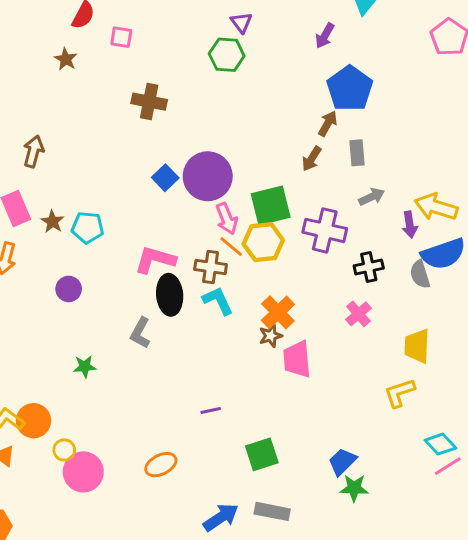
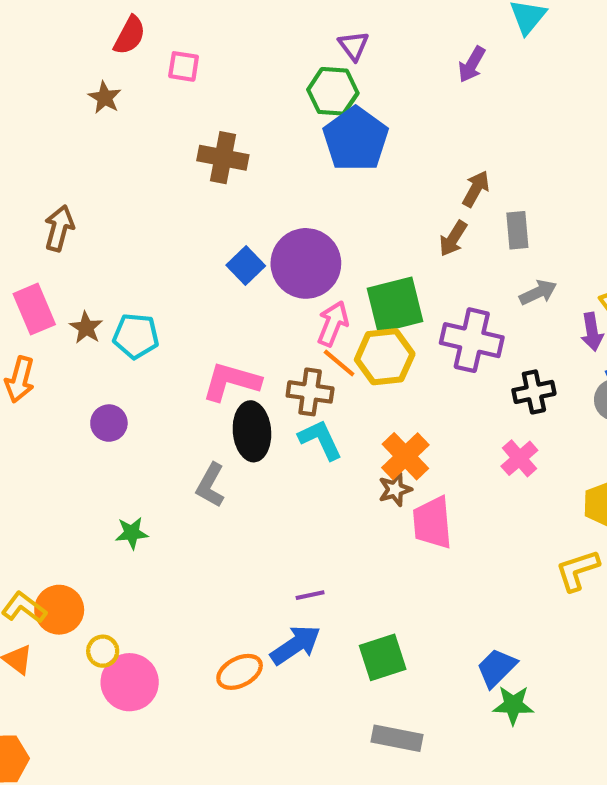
blue pentagon: (350, 88) -> (356, 139), moved
pink arrow: (227, 219) -> (333, 324), turned -136
blue arrow: (221, 517) -> (296, 645), moved

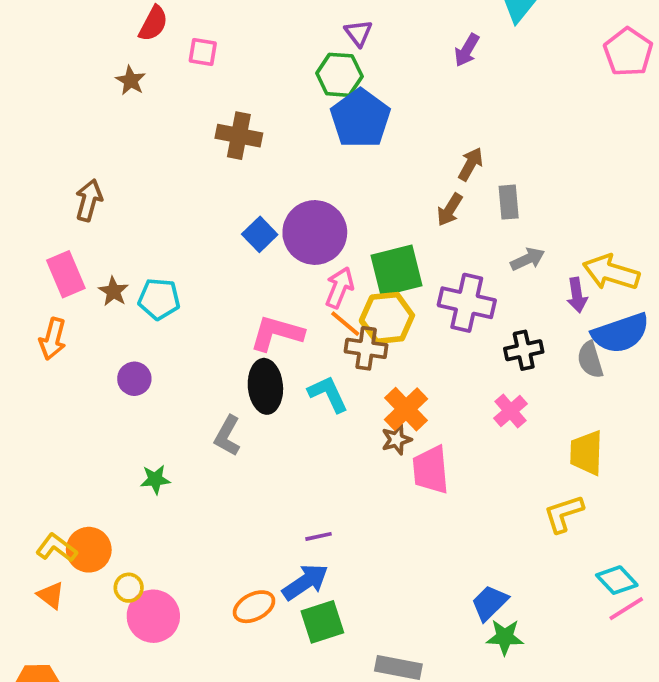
pink L-shape: (231, 382) -> (277, 333), moved
brown cross: (310, 392) -> (366, 348), moved
green square: (383, 657) -> (322, 622), moved

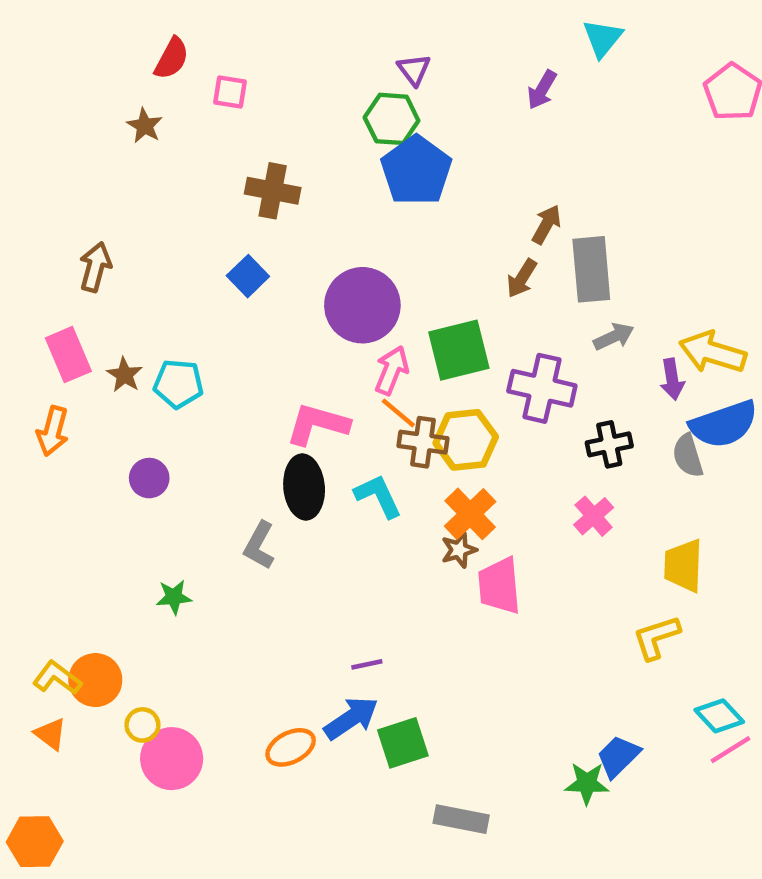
gray rectangle: (509, 202) -> (591, 269), size x1.6
blue square: (260, 234) -> (248, 276), moved
yellow hexagon: (387, 318) -> (466, 440), moved
blue trapezoid: (490, 603) -> (618, 756), moved
green square: (322, 622) -> (403, 743), moved

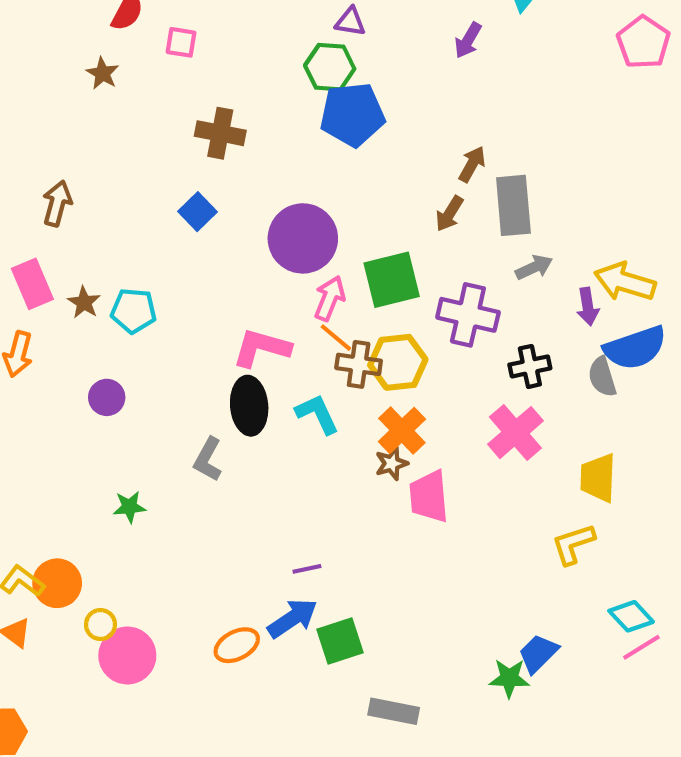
purple triangle: (414, 70) -> (350, 22), turned -44
blue pentagon: (416, 171) -> (352, 115), turned 30
pink cross: (594, 516) -> (515, 433), size x1.5

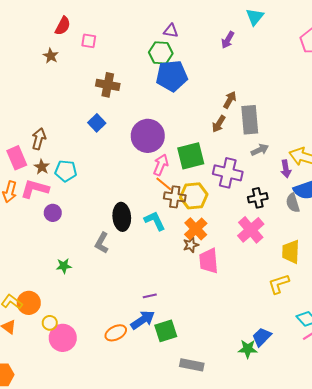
brown arrow: (57, 203) -> (39, 139), moved
pink L-shape: (262, 348) -> (35, 189), moved

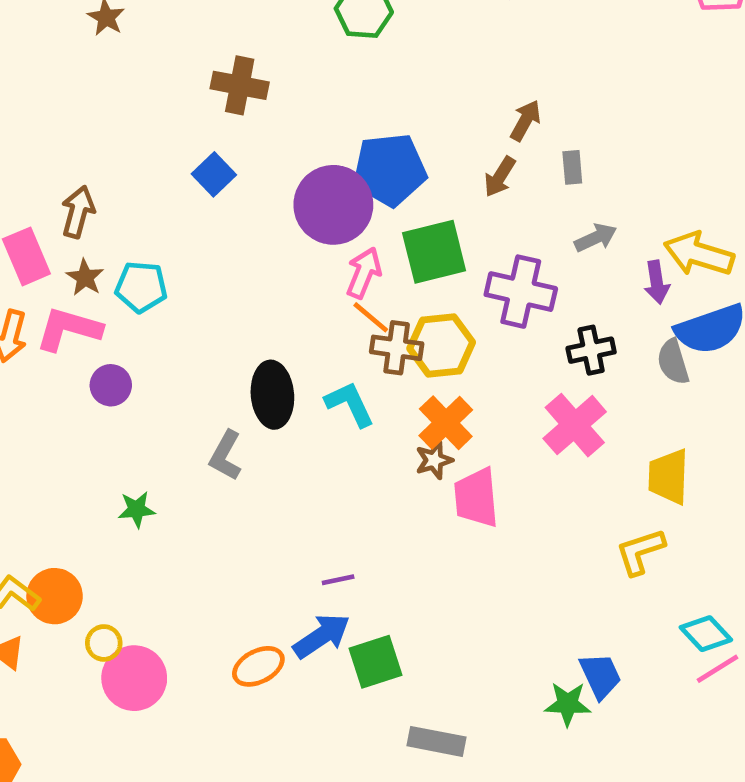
blue pentagon: (172, 76) -> (390, 170), moved
gray rectangle: (250, 120) -> (572, 167), size x0.5
blue trapezoid: (262, 337) -> (600, 676), turned 110

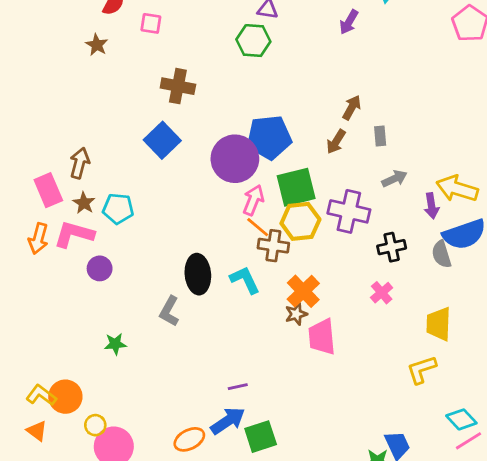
blue square: (214, 174) -> (162, 140), size x1.4
yellow hexagon: (441, 345) -> (300, 221), moved
pink cross: (575, 425) -> (382, 293), size x0.6

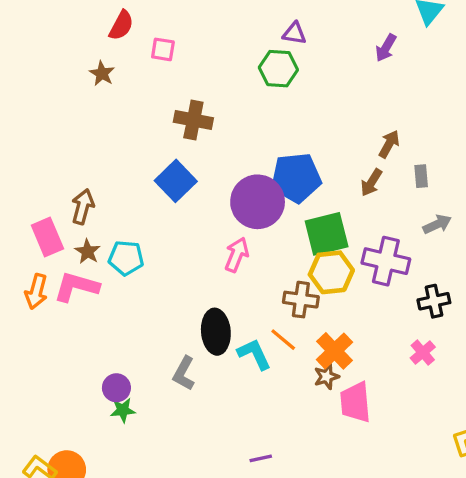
pink arrow: (253, 200) -> (237, 255), moved
orange line: (258, 227) -> (283, 340), moved
purple circle: (100, 268) -> (116, 388), moved
cyan L-shape: (245, 280) -> (254, 354), moved

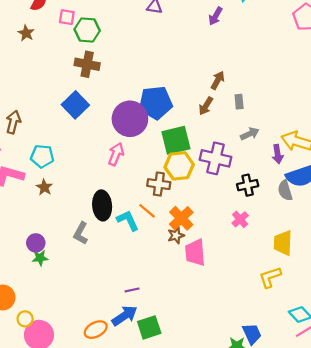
green hexagon: (278, 69) -> (87, 30), moved
brown star: (88, 251) -> (44, 187), moved

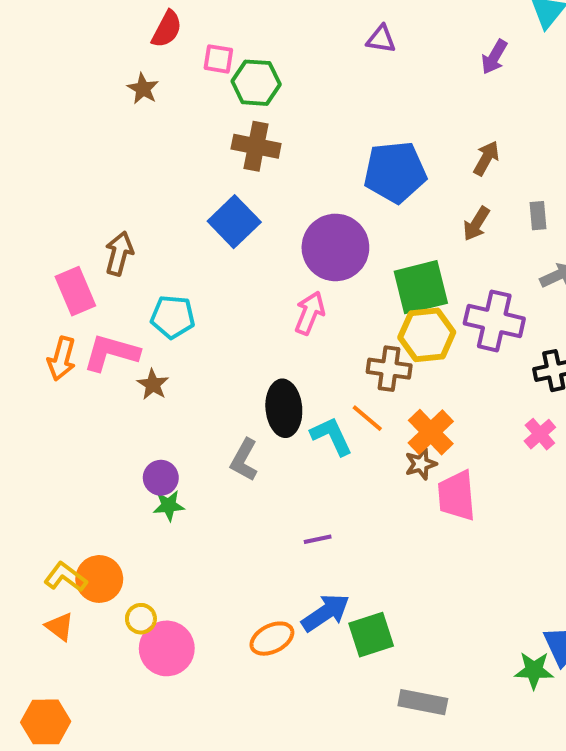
brown arrow: (218, 80) -> (486, 158), moved
blue pentagon: (156, 103) -> (395, 172), moved
brown star: (44, 187) -> (153, 384), moved
purple line: (132, 290) -> (318, 539), moved

